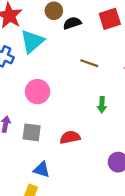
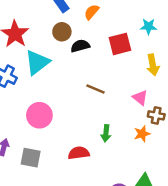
red semicircle: (70, 137) -> (79, 153), moved

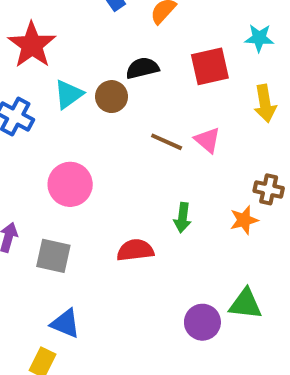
brown circle: (62, 32) -> (111, 97), moved
cyan triangle: (37, 62) -> (69, 94), size x0.7
pink triangle: (140, 98) -> (207, 140), moved

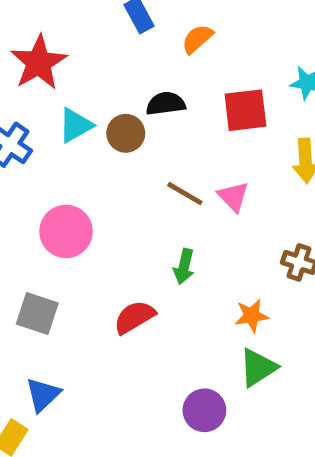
green arrow: (183, 218) -> (184, 267), moved
orange star: (244, 220) -> (252, 316), moved
red semicircle: (135, 250) -> (134, 317), turned -30
green triangle: (246, 304) -> (258, 368), moved, turned -45
blue triangle: (65, 324) -> (43, 395), turned 48

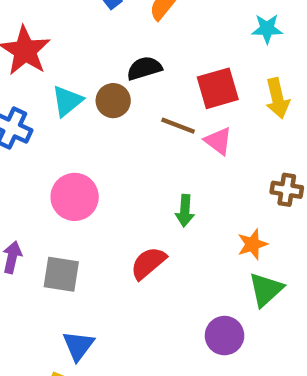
red square: (245, 110) -> (218, 88), moved
brown line: (185, 194) -> (178, 126), moved

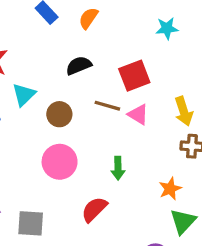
yellow arrow: (277, 98) -> (184, 111), moved
brown circle: (113, 101) -> (59, 114), moved
pink circle: (75, 197) -> (60, 162), moved

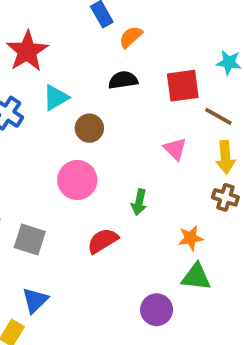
orange semicircle: (88, 18) -> (131, 37), moved
red square: (134, 76) -> (183, 86), moved
brown line: (107, 106) -> (218, 116), moved
green triangle: (183, 221) -> (196, 277), turned 40

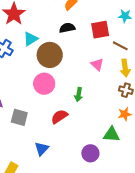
brown circle: (89, 128) -> (50, 55), size x1.6
orange star: (191, 238) -> (125, 114), moved
blue triangle: (35, 300) -> (42, 149), moved

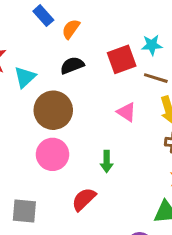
cyan star: (125, 16) -> (152, 45), moved
cyan triangle: (31, 39) -> (25, 77), moved

